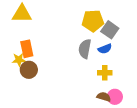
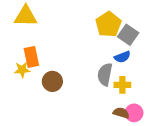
yellow pentagon: (93, 21) -> (108, 24), turned -30
gray semicircle: (85, 49) -> (105, 74), moved
brown circle: (29, 70) -> (52, 81), moved

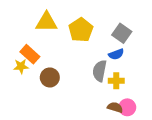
yellow triangle: (26, 16) -> (46, 22), moved
yellow pentagon: (108, 24) -> (81, 30), moved
orange rectangle: (31, 57) -> (30, 54), turned -36

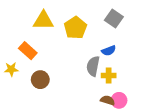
gray square: (122, 33) -> (114, 18), moved
yellow star: (21, 66) -> (11, 69), moved
brown circle: (50, 77) -> (40, 80), moved

